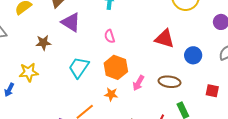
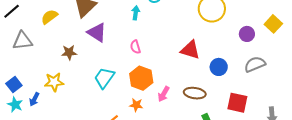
red square: (212, 91) -> (237, 103), size x1.5

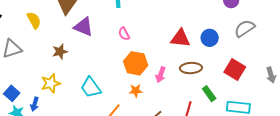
yellow semicircle: (49, 17) -> (34, 20), turned 108
red triangle: (190, 50) -> (180, 38), moved
cyan trapezoid: (104, 78) -> (91, 87), moved, turned -60
red square: (237, 103) -> (235, 69), turned 30

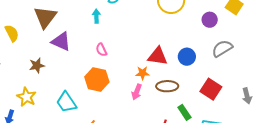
orange hexagon: (136, 63) -> (97, 79), moved
yellow star: (51, 83) -> (26, 97), turned -30
orange star: (136, 91) -> (142, 73), moved

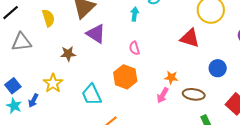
red triangle: (158, 56) -> (190, 38), moved

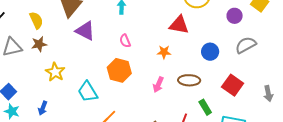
brown star: (68, 54) -> (39, 44), moved
orange star: (171, 78) -> (164, 52), moved
yellow star: (53, 83) -> (55, 72), moved
blue arrow: (33, 100) -> (43, 108), moved

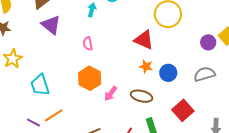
purple circle: (235, 16) -> (208, 42), moved
orange star: (164, 52) -> (146, 66), moved
orange hexagon: (119, 70) -> (90, 78), moved

